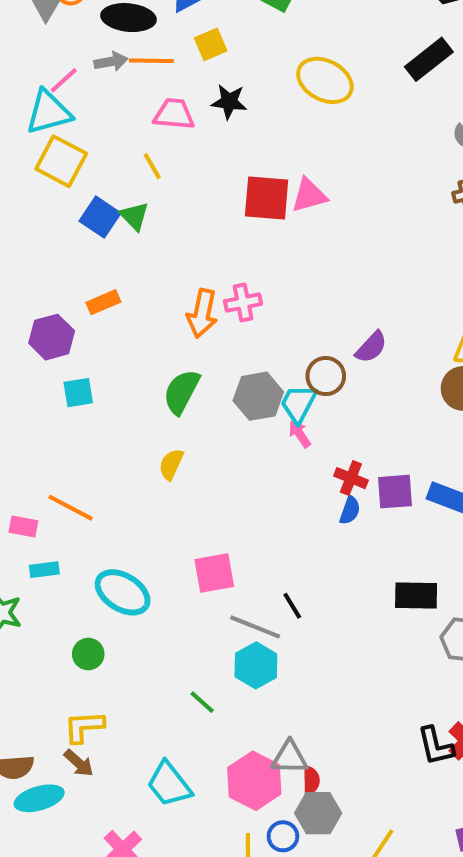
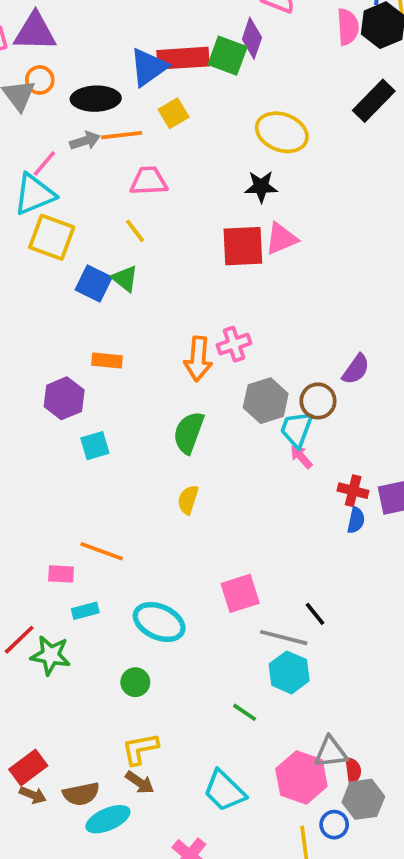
black star: (229, 102) -> (261, 187), moved
orange rectangle: (103, 302) -> (107, 360), turned 36
gray hexagon: (258, 396) -> (266, 401), moved

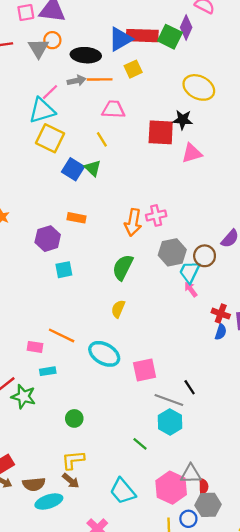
red square: (243, 246) -> (161, 132), moved
cyan ellipse: (159, 622) -> (104, 354), moved

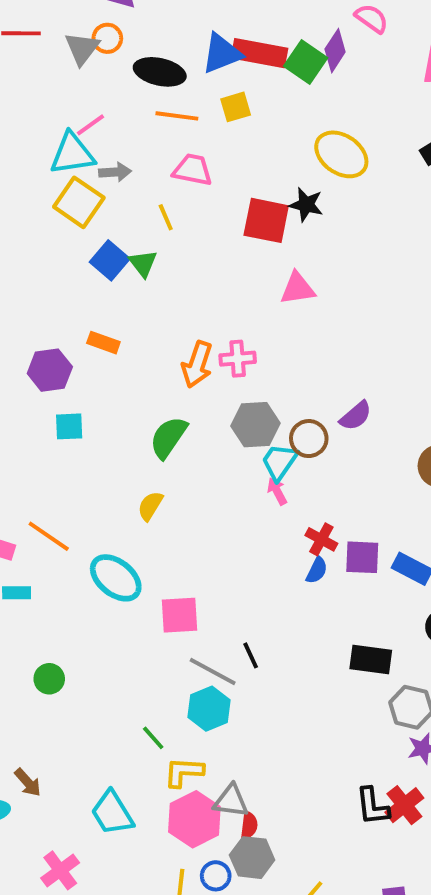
gray arrow: (77, 81) -> (115, 172), moved
pink triangle: (192, 153) -> (298, 288), moved
yellow L-shape: (73, 460) -> (184, 772), moved

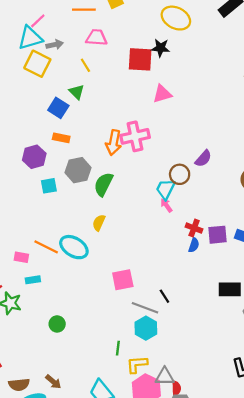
blue square: (110, 260) -> (58, 108), moved
pink cross: (238, 359) -> (135, 136), size x1.5
gray hexagon: (255, 425) -> (78, 170), moved
cyan ellipse: (116, 578) -> (74, 247), moved
green line: (153, 738) -> (118, 348), turned 56

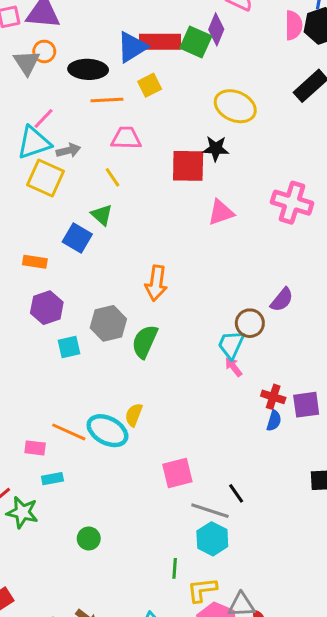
pink cross: (135, 136) -> (292, 203), moved, turned 32
orange rectangle: (61, 138) -> (35, 262), moved
yellow semicircle: (99, 223) -> (134, 415), moved

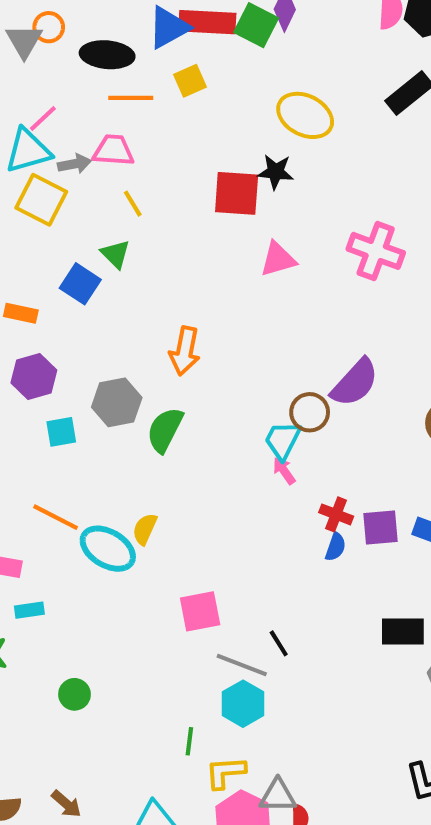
pink trapezoid: (126, 138) -> (113, 150), moved
purple semicircle: (282, 300) -> (355, 383), size x1.5
orange line: (69, 432) -> (56, 517), moved

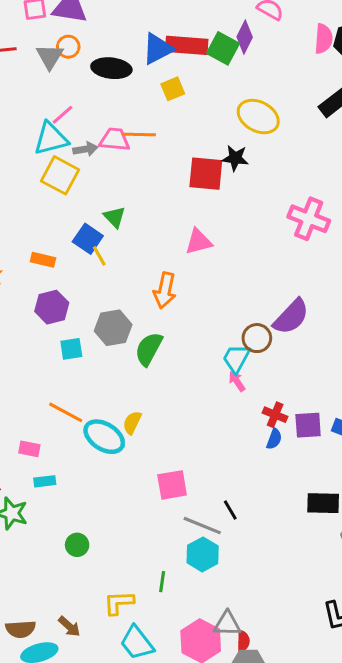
orange line: (131, 98) -> (139, 135), moved
yellow line: (133, 204) -> (99, 256), moved
pink triangle: (278, 259) -> (199, 242), moved
yellow L-shape: (225, 772) -> (119, 603), moved

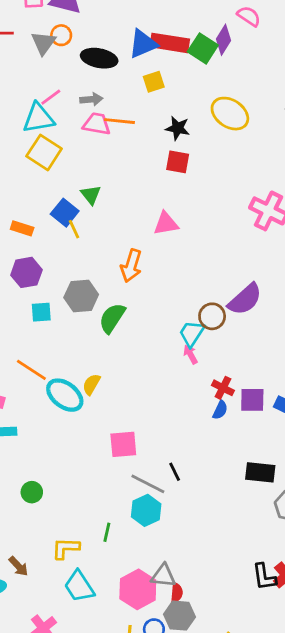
gray arrow: (85, 149) -> (91, 99), moved
black star: (235, 158) -> (178, 128), moved
red square: (206, 174) -> (178, 162), size x0.7

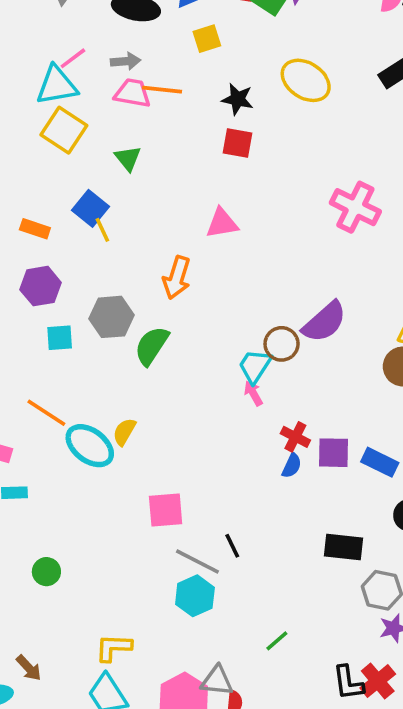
green triangle: (91, 195) -> (128, 158), moved
green line: (107, 532) -> (277, 641), moved, turned 36
yellow L-shape: (66, 548) -> (114, 648), moved

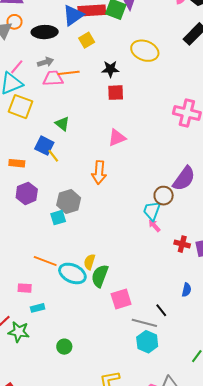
green triangle: (128, 158) -> (62, 124), moved
cyan square: (60, 338) -> (58, 218), moved
green semicircle: (152, 346) -> (100, 276), moved
blue semicircle: (292, 466) -> (186, 290), moved

